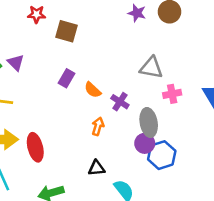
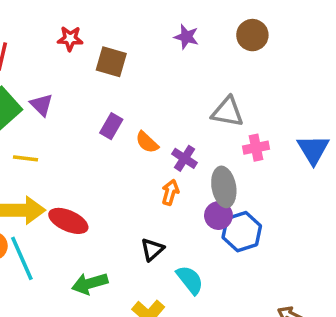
purple star: (137, 13) -> (186, 37), moved
orange arrow: (98, 126) -> (170, 192), moved
red ellipse: (35, 147) -> (68, 221), turned -52
black triangle: (97, 168) -> (152, 249), turned -36

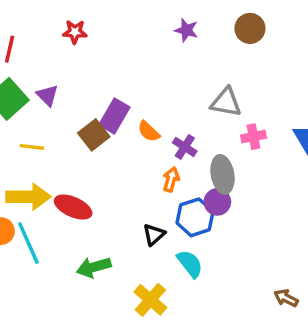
brown square: (111, 62) -> (94, 135), moved, turned 36
purple rectangle: (111, 126) -> (114, 116), size x1.4
blue hexagon: (242, 232) -> (195, 217), moved

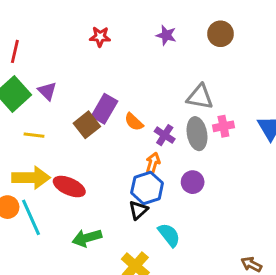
red star: (75, 32) -> (100, 37), moved
gray ellipse: (223, 174) -> (197, 134), moved
blue hexagon: (195, 217) -> (147, 188), moved

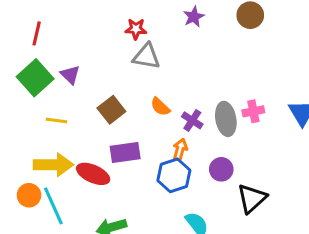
purple star: (166, 35) -> (194, 17), turned 30
red star: (100, 37) -> (136, 29), moved
gray triangle: (200, 97) -> (146, 56), moved
purple rectangle: (104, 109) -> (125, 153), moved, turned 52
black triangle: (138, 210) -> (252, 198), moved, size x1.5

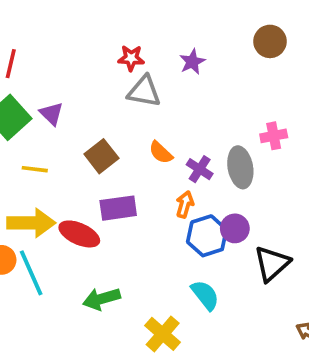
purple star: (194, 17) -> (192, 62), moved
pink cross: (253, 111) -> (274, 136), moved
blue hexagon: (174, 175) -> (207, 236), moved

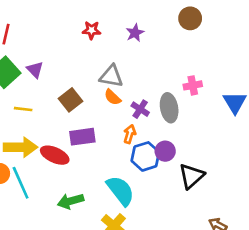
gray triangle: (144, 91) -> (111, 76), moved
cyan semicircle: (205, 295) -> (120, 191), moved, size x1.4

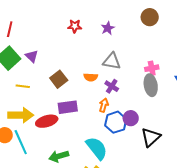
gray triangle: (111, 76) -> (112, 61), moved
orange semicircle: (113, 97) -> (91, 77), turned -40
gray ellipse: (169, 108) -> (151, 85), moved
red ellipse: (55, 155) -> (47, 121), turned -40

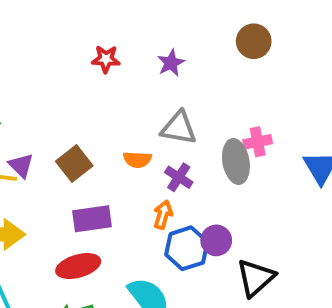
purple triangle: (32, 56) -> (21, 165), moved
gray ellipse: (151, 85) -> (236, 162), moved
red ellipse: (47, 121) -> (78, 266), moved

